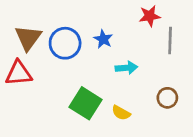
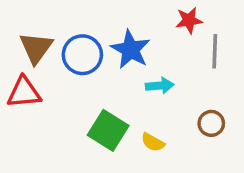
blue star: (103, 39) -> (130, 50), size x1.6

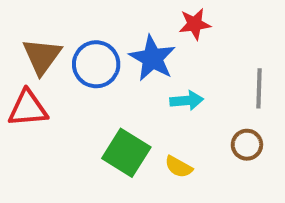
red star: (189, 20) -> (195, 24), moved
gray line: (215, 51) -> (259, 88), moved

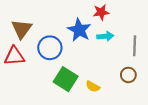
blue circle: (96, 64) -> (50, 48), moved
cyan arrow: (187, 100) -> (105, 36), moved

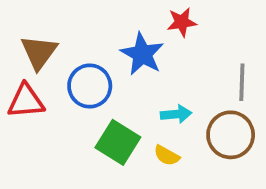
cyan arrow: (105, 36) -> (176, 114), moved
brown circle: (128, 75) -> (231, 135), size x1.6

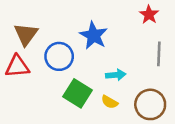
red star: (182, 22) -> (149, 15), moved, turned -30
brown circle: (231, 135) -> (150, 104), moved

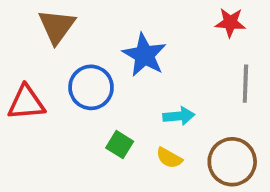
red star: (149, 15) -> (230, 23), turned -30
brown triangle: (26, 34) -> (57, 26), moved
green square: (78, 93) -> (120, 145), size x0.6

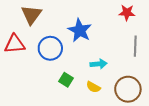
red triangle: (26, 103) -> (15, 44), moved

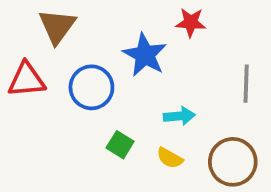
red star: (127, 13) -> (191, 22), moved

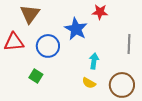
cyan arrow: (179, 116) -> (94, 61), turned -77
green square: (120, 145) -> (36, 76), moved

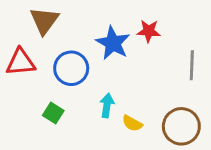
red star: (100, 12) -> (149, 31), moved
cyan arrow: (94, 61) -> (107, 105), moved

